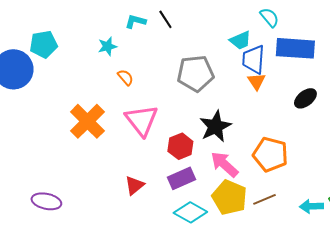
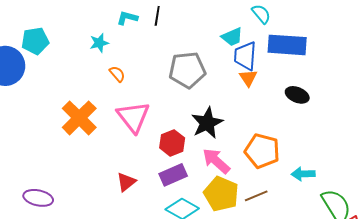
black line: (165, 19) -> (157, 16), turned 42
black ellipse: (305, 98) -> (297, 95), turned 60
cyan arrow: (311, 206) -> (303, 174), moved

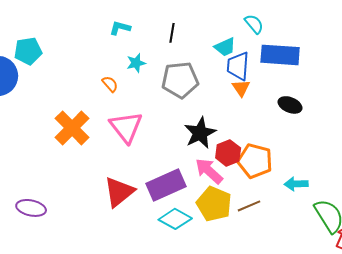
black line: (157, 16) -> (172, 33), moved
cyan star: (99, 43) -> (136, 63), moved
red hexagon: (172, 143) -> (228, 153), moved
purple rectangle: (173, 175) -> (166, 185), size x1.4
red triangle: (126, 182) -> (119, 192), size x1.6

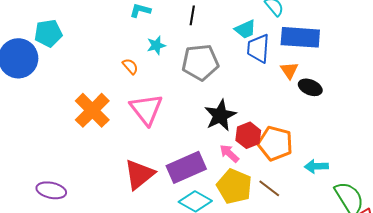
orange triangle: (241, 88) -> (289, 70), moved
pink arrow: (209, 171) -> (229, 153), size x0.7
brown line: (249, 206) -> (269, 188), turned 60

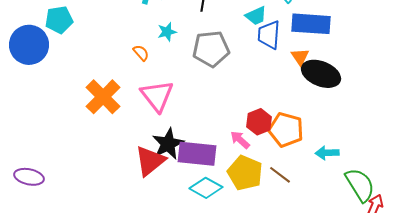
black ellipse: (310, 87) -> (321, 74), size x1.6
black star: (220, 115) -> (168, 144), moved
purple rectangle: (186, 167) -> (197, 154), turned 30
purple ellipse: (51, 190) -> (29, 177), moved

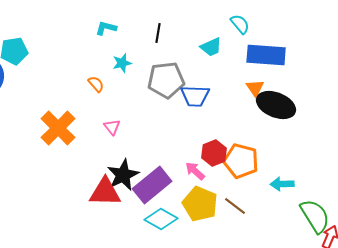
blue trapezoid: (269, 35) -> (195, 96), moved, turned -92
pink triangle: (157, 96) -> (112, 127), size x0.5
purple rectangle: (197, 154) -> (152, 185), turned -45
red triangle: (150, 161) -> (105, 192), turned 40

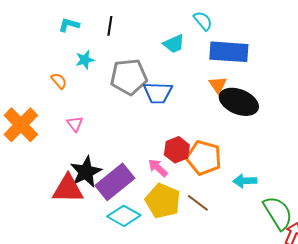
black line: (158, 33) -> (110, 26), moved

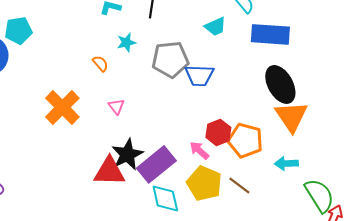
orange triangle: (218, 85) -> (291, 116), moved, size x1.8
black ellipse: (239, 102) -> (280, 84), turned 39
cyan diamond: (124, 216) -> (165, 198), turned 48

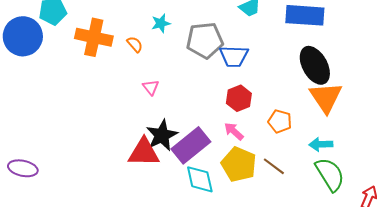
orange cross: (62, 107) -> (94, 37), moved, turned -33
red hexagon: (218, 132) -> (239, 98), moved
orange pentagon: (245, 140) -> (280, 121), size x0.7
green semicircle: (319, 195) -> (330, 174), moved

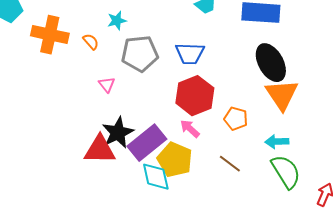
gray pentagon: (205, 40) -> (140, 54), moved
red hexagon: (239, 98) -> (195, 96), size x1.5
yellow pentagon: (239, 164) -> (175, 160), moved

